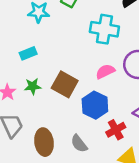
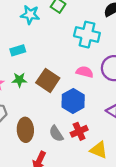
pink semicircle: (105, 71) -> (85, 72), turned 35
red cross: (116, 130) -> (79, 131), moved

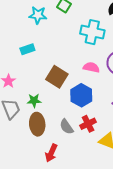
green star: (19, 80) -> (34, 101), moved

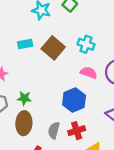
cyan cross: (92, 32) -> (86, 44), moved, size x0.7
brown square: (57, 77) -> (53, 48), moved
gray semicircle: (66, 127) -> (54, 130), turned 42

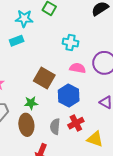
cyan rectangle: (25, 44) -> (17, 41), moved
brown square: (53, 48) -> (44, 78), moved
green star: (24, 98) -> (31, 103), moved

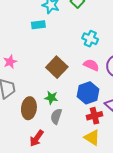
blue hexagon: (69, 95) -> (88, 93), moved
green star: (31, 103) -> (51, 98), moved
red cross: (76, 123) -> (95, 116), moved

